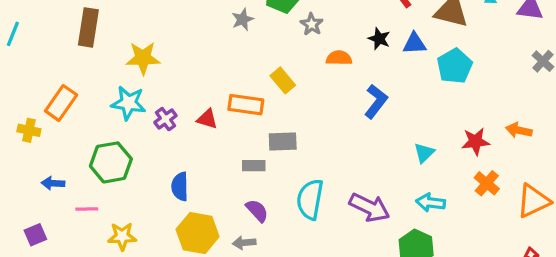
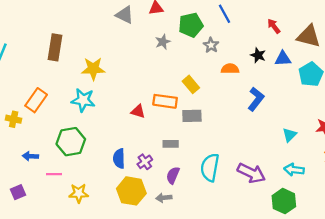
purple cross: (165, 119) -> (145, 162), moved
gray rectangle: (283, 142) -> (192, 116), moved
purple semicircle: (257, 211) -> (173, 175), turned -114

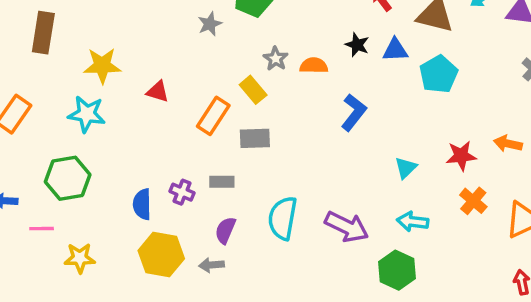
gray star: (211, 45) -> (276, 59), moved
orange rectangle: (165, 101) -> (213, 116), turned -65
red triangle: (138, 111) -> (158, 92), moved
purple cross: (145, 162) -> (182, 192), moved, turned -32

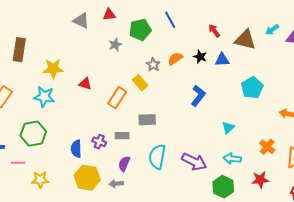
orange semicircle: (314, 66) -> (175, 59), moved, turned -35
cyan pentagon: (439, 74) -> (252, 88), moved
gray rectangle: (255, 138) -> (147, 120), moved
red star: (461, 156) -> (260, 180), moved

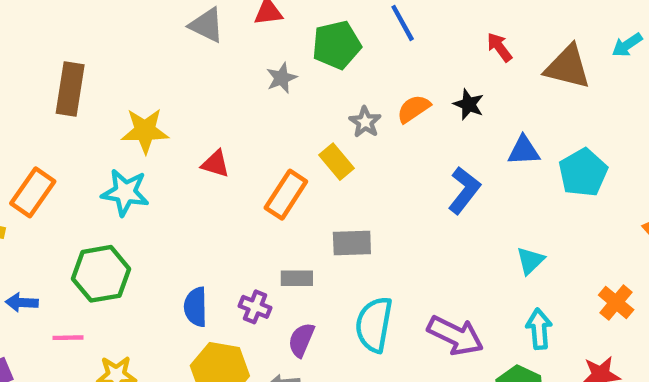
blue triangle: (222, 60) -> (524, 151), moved
purple cross: (99, 142) -> (255, 307), moved
cyan arrow: (232, 159) -> (539, 329), turned 78

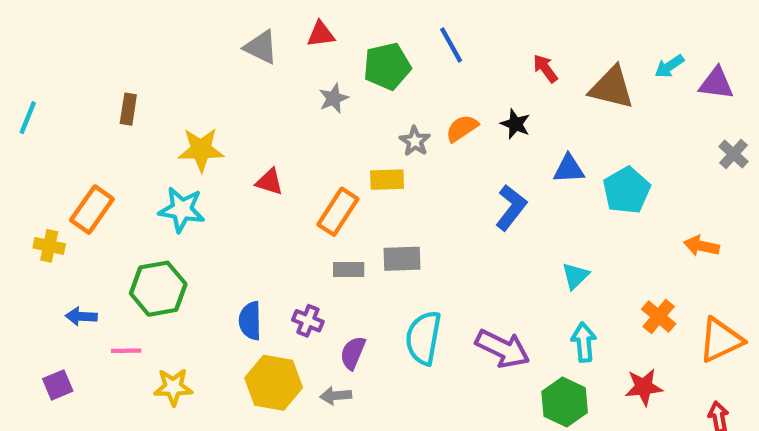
brown rectangle: (70, 89) -> (128, 109), size x0.6
yellow rectangle: (337, 162) -> (387, 180), turned -52
gray rectangle: (297, 278) -> (349, 269), moved

